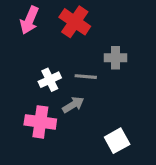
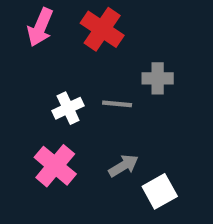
gray arrow: (73, 105) -> (123, 166), moved
pink cross: (40, 122) -> (55, 166), turned 32

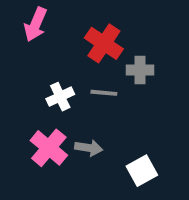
red cross: (102, 29) -> (104, 43), moved
gray arrow: (123, 166) -> (89, 148), moved, turned 40

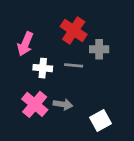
pink arrow: (36, 24) -> (25, 44), moved
white cross: (60, 97) -> (43, 68), turned 30

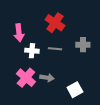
pink arrow: (25, 44) -> (19, 33), turned -30
gray cross: (99, 49) -> (83, 45), moved

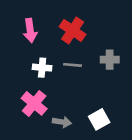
pink arrow: (19, 33) -> (30, 30), moved
gray arrow: (47, 78) -> (62, 122), moved

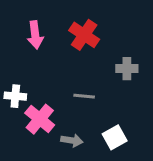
gray line: (73, 65) -> (84, 96), moved
white cross: (42, 68) -> (15, 96), moved

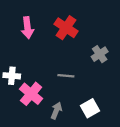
gray cross: (127, 69) -> (100, 54), turned -35
gray arrow: (72, 140) -> (56, 111), turned -77

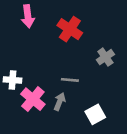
pink arrow: (27, 28) -> (28, 16), moved
gray arrow: (56, 111) -> (60, 102), moved

